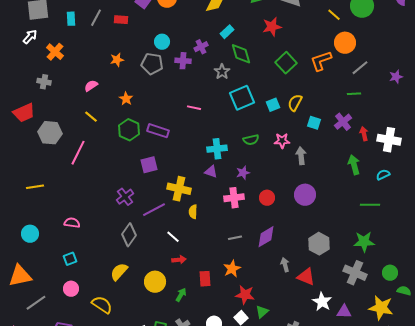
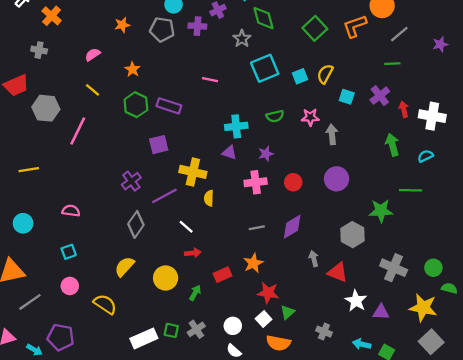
green star: (364, 242) -> (381, 211), moved
red rectangle: (205, 279) -> (223, 275), turned 70

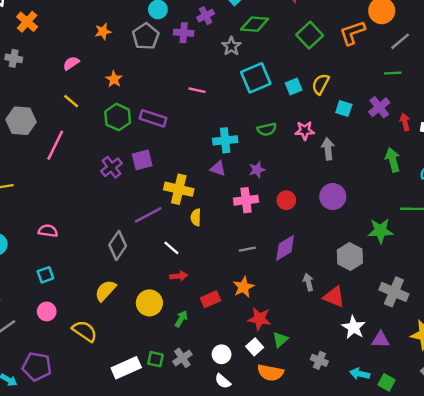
green diamond: (264, 18) -> (255, 24), turned -70
gray pentagon: (162, 29) -> (146, 36), turned 30
purple cross: (131, 181) -> (111, 167), moved

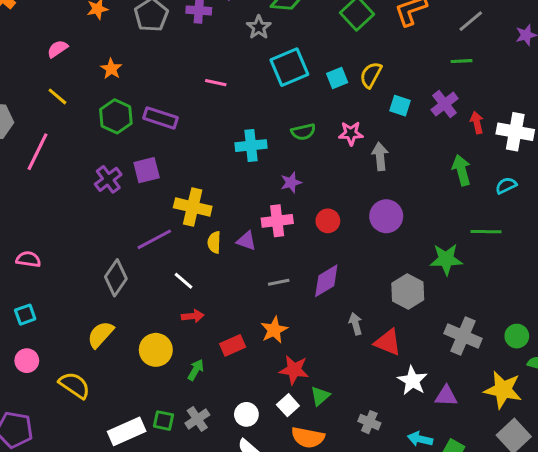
purple triangle: (218, 168) -> (246, 241), moved

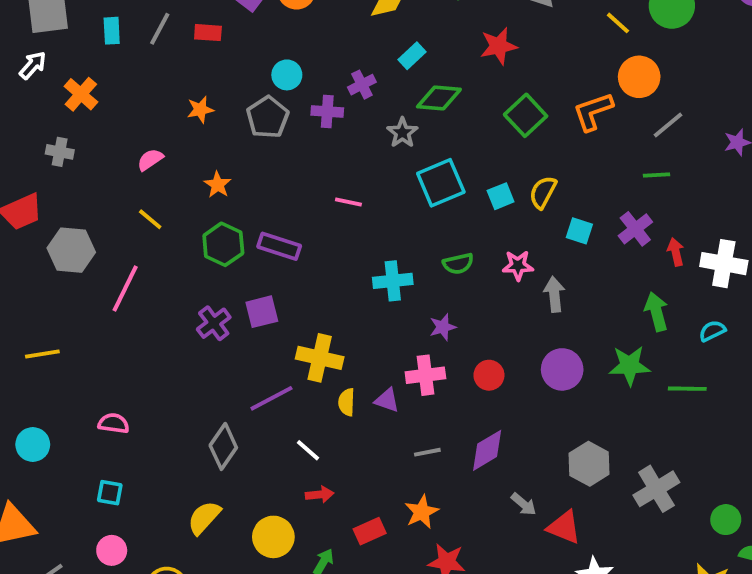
green star: (446, 259) -> (630, 366), moved
cyan square: (25, 315) -> (110, 493), turned 30
gray arrow: (355, 324) -> (524, 504), turned 145
gray cross: (463, 336) -> (656, 489), moved, turned 36

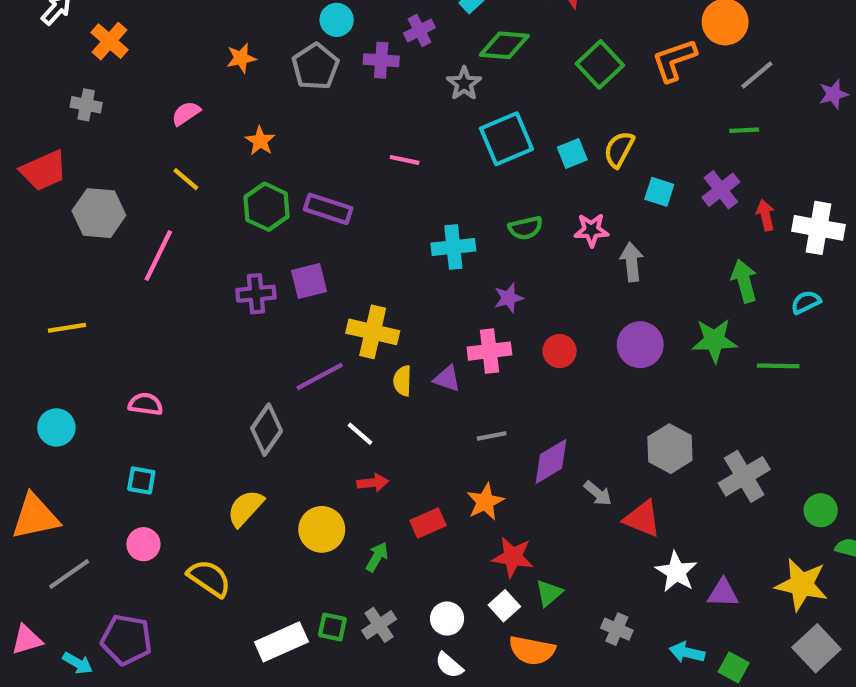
purple cross: (214, 323) -> (256, 294), turned 32
purple diamond: (487, 450) -> (551, 461), moved

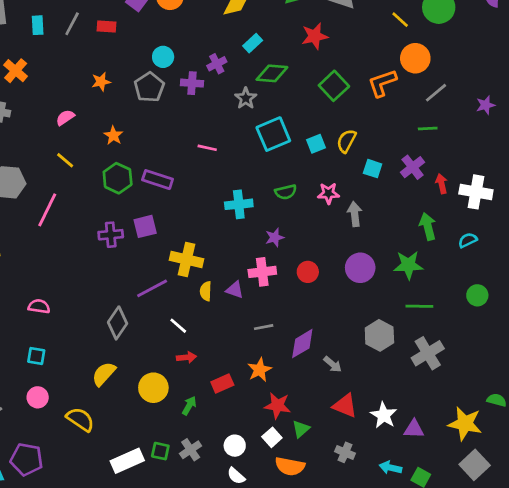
green line: (778, 366) -> (419, 306), moved
green circle: (821, 510) -> (477, 295), moved
red triangle: (642, 519) -> (345, 406), moved

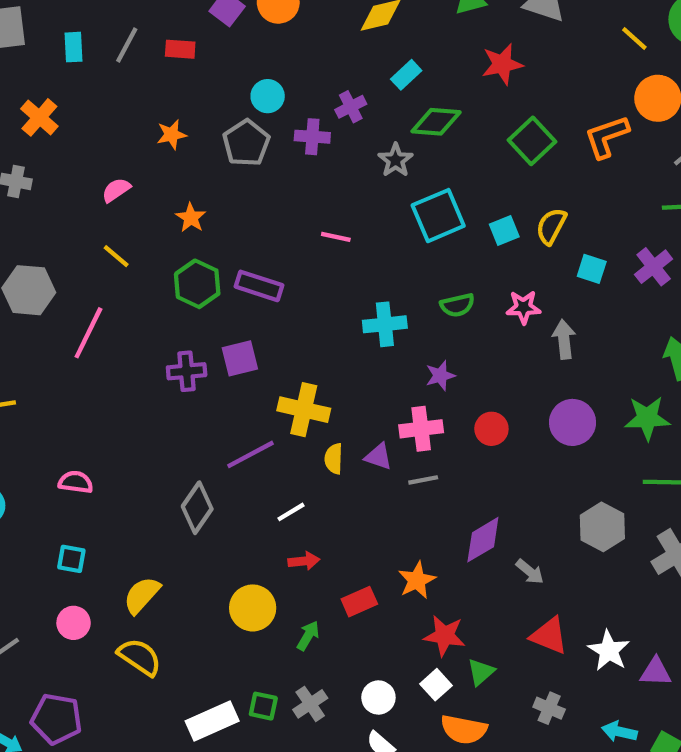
white line: (178, 326) -> (291, 512), turned -72
gray line: (264, 327) -> (423, 480), moved
yellow semicircle: (104, 374) -> (142, 595), moved

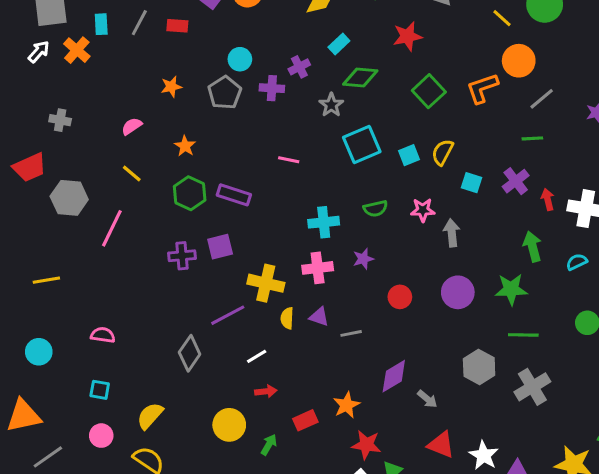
orange cross: (39, 117) -> (77, 50), moved
pink cross: (421, 429) -> (318, 268), moved

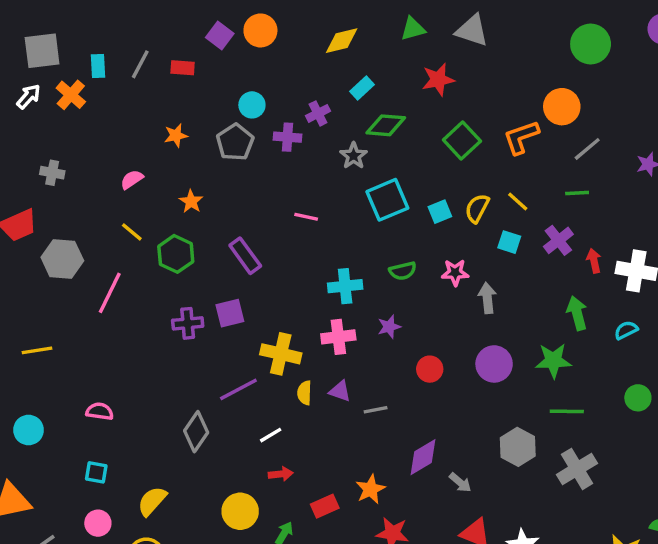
yellow line: (502, 18) -> (518, 201), moved
green hexagon: (190, 193) -> (176, 254), moved
purple rectangle: (234, 195) -> (245, 256), turned 36

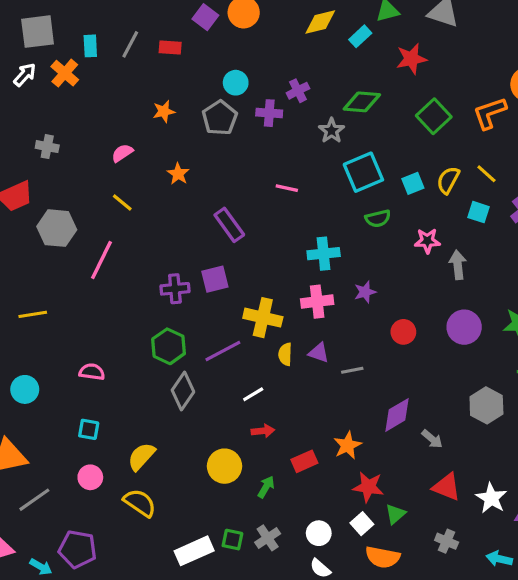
cyan rectangle: (362, 88) -> (360, 36), moved
green hexagon: (176, 254) -> (169, 346), moved
green semicircle: (403, 271) -> (378, 218), moved

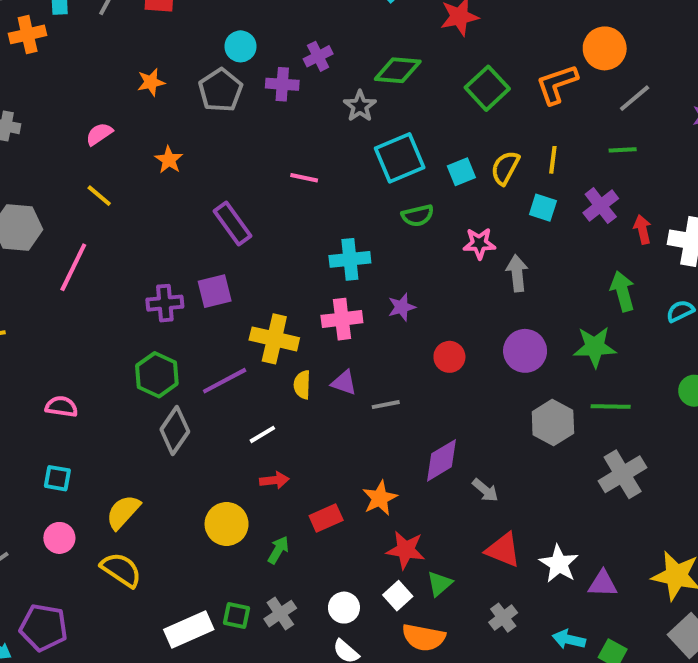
orange cross: (65, 73) -> (28, 34), turned 36
yellow line: (486, 174) -> (553, 160), turned 55
gray hexagon: (486, 405) -> (553, 423), moved
gray cross: (447, 541) -> (503, 618), turned 30

